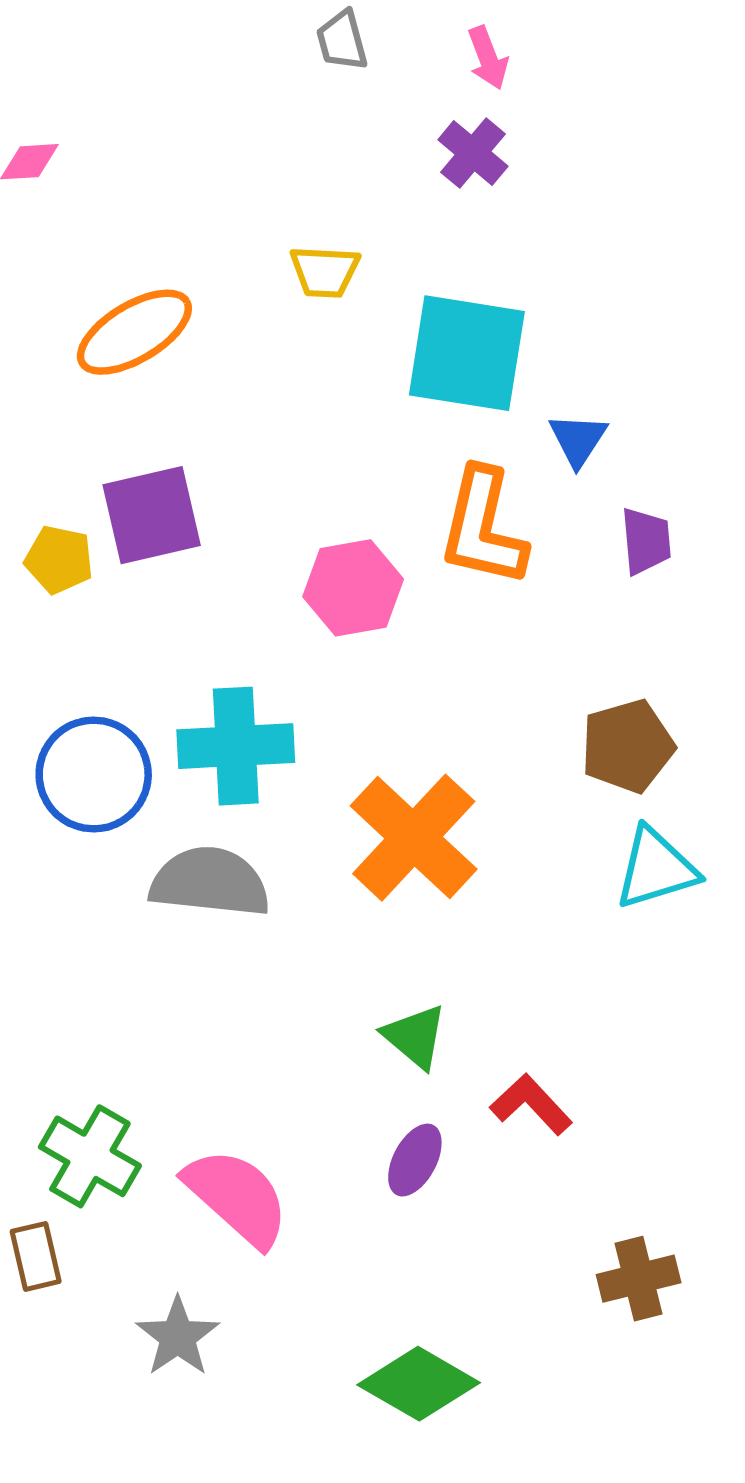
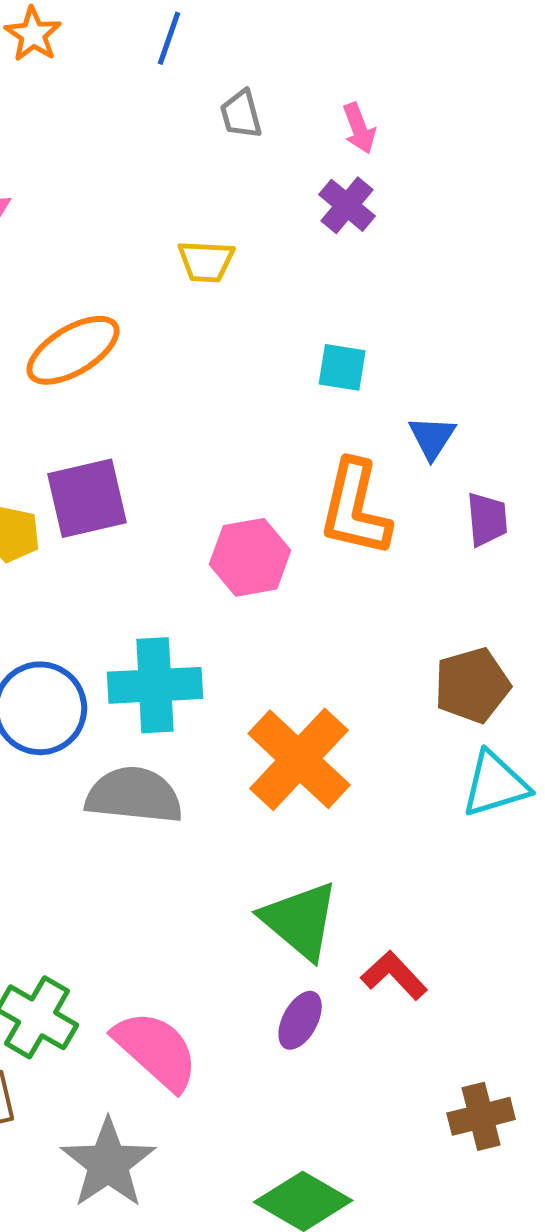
yellow trapezoid: (325, 272) -> (206, 261), moved
cyan square: (467, 353) -> (342, 367), size x0.5
green triangle: (415, 1036) -> (300, 920), size x1.5
gray star: (178, 1337) -> (108, 1163), size x1.4

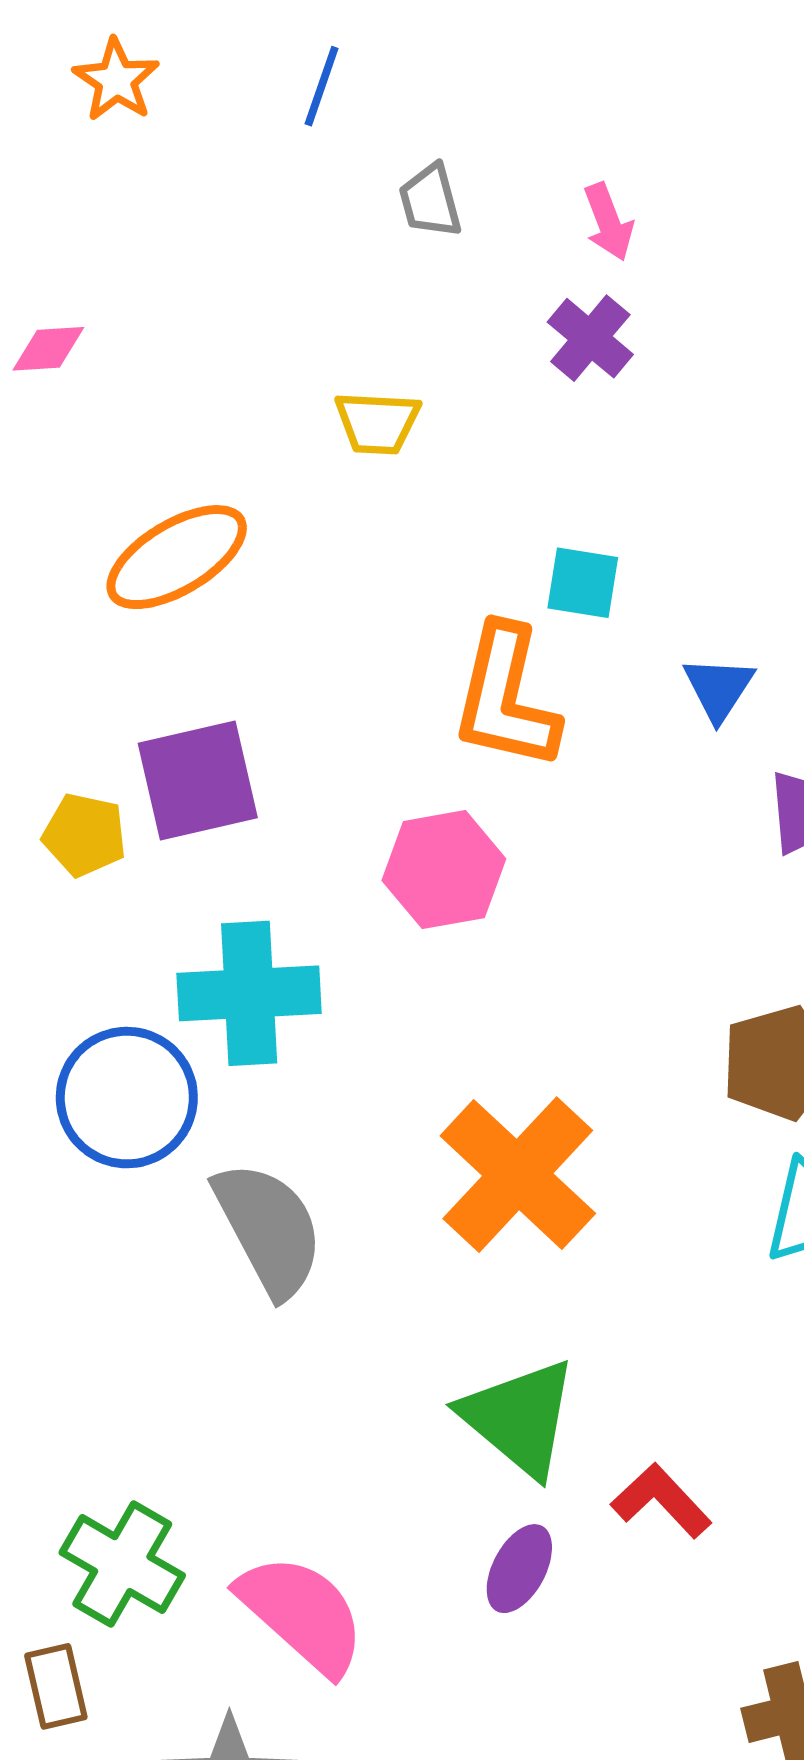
orange L-shape: (355, 508) -> (506, 697), moved
cyan cross: (155, 685) -> (249, 993), moved
gray semicircle: (134, 795) -> (269, 1229), turned 56

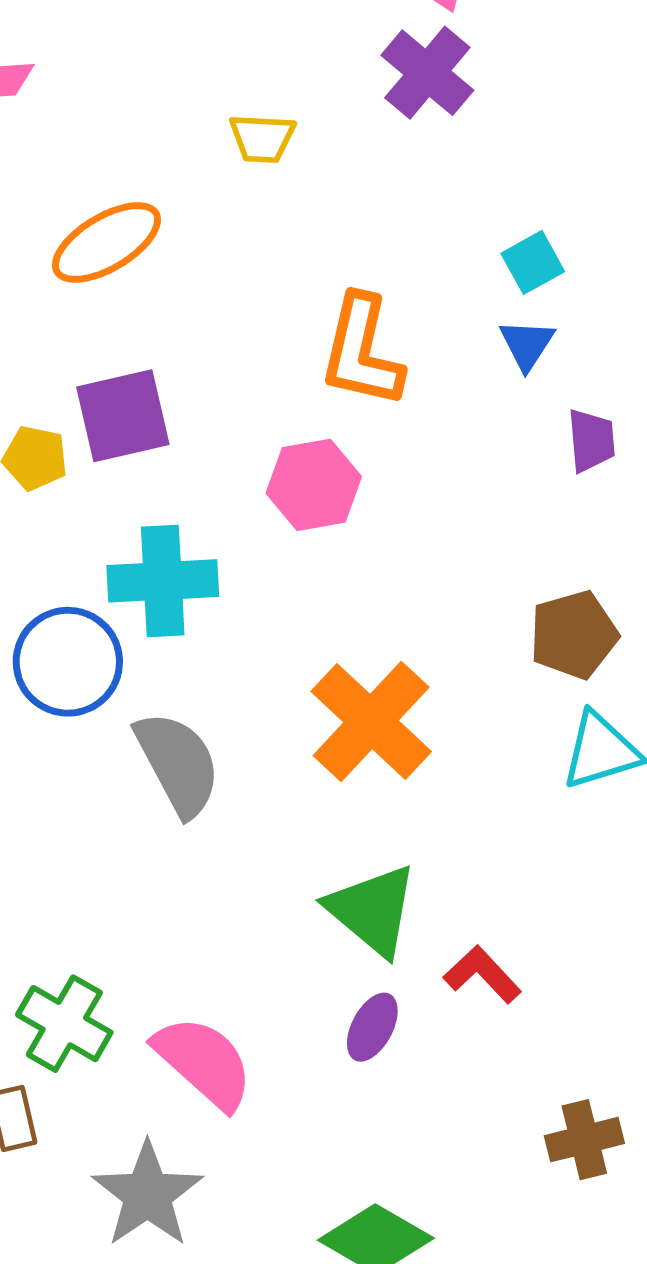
purple cross: (590, 338) -> (427, 73), size x1.4
cyan square: (583, 583) -> (533, 262), moved, turned -38

